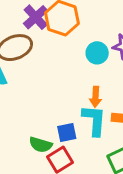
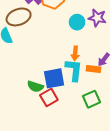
blue square: (67, 133) -> (54, 78), size x1.5

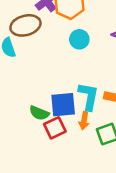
cyan circle: (77, 22) -> (79, 39), moved
orange arrow: (75, 53) -> (84, 121), moved

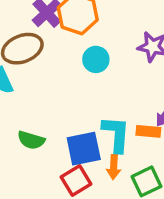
green semicircle: (39, 113) -> (31, 140), moved

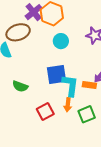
blue square: (84, 149) -> (56, 74), moved

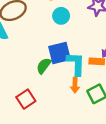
green semicircle: (20, 86) -> (44, 66), moved, turned 112
red square: (45, 111) -> (26, 99), moved

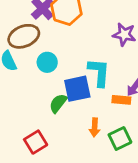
cyan circle: (61, 16) -> (47, 62), moved
cyan L-shape: (76, 64) -> (99, 72), moved

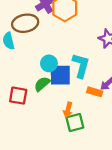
cyan circle: (47, 62) -> (49, 63), moved
green square: (120, 138) -> (75, 122), moved
red square: (36, 142) -> (18, 96), moved, turned 30

